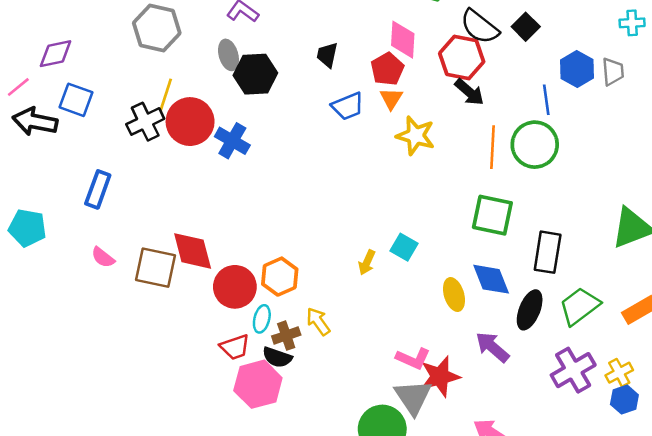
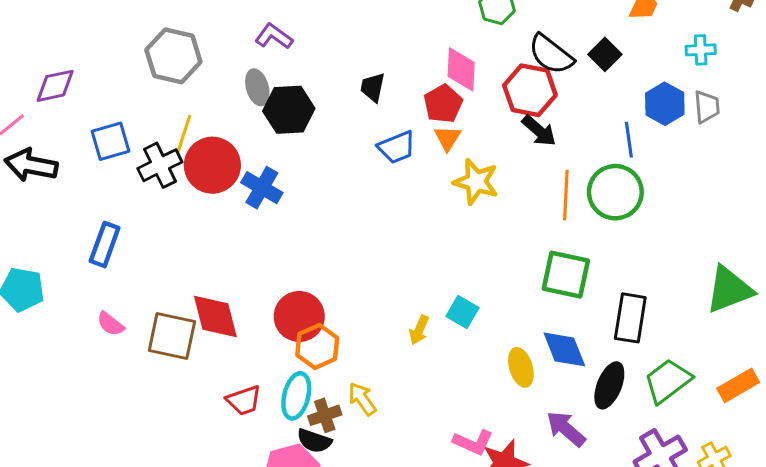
cyan cross: (632, 23) -> (701, 50), moved
blue square: (76, 100) -> (111, 141), moved, turned -36
red circle: (235, 287) -> (299, 316), moved
cyan ellipse: (262, 319) -> (296, 396), size x1.4
red trapezoid: (235, 347) -> (244, 400), moved

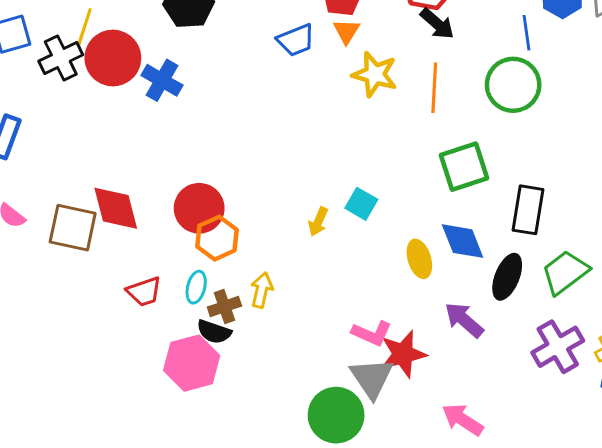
orange line: (566, 195) -> (434, 88), moved
green square: (566, 275) -> (464, 167), turned -30
cyan ellipse: (296, 396) -> (196, 287), size x0.7
yellow arrow: (362, 399) -> (262, 290), turned 48

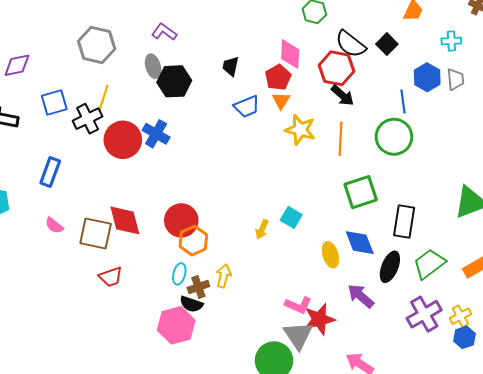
red circle: (113, 58) -> (123, 140), moved
red trapezoid: (144, 292) -> (111, 277), moved

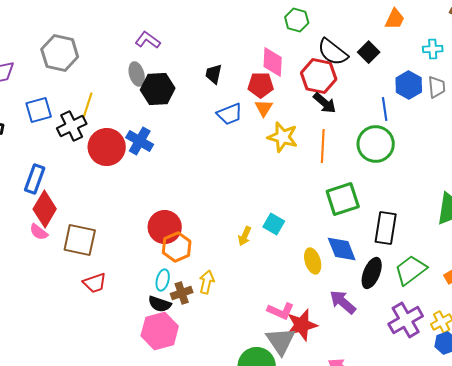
gray hexagon: (97, 45) -> (60, 53), moved
red pentagon: (278, 77) -> (261, 85), turned 30
red diamond: (125, 220) -> (45, 209), moved, turned 45
black semicircle: (191, 304) -> (160, 304), moved

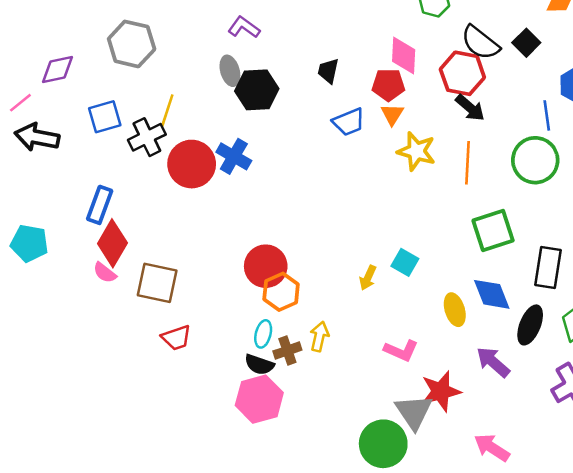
pink L-shape: (281, 311) -> (401, 351), moved

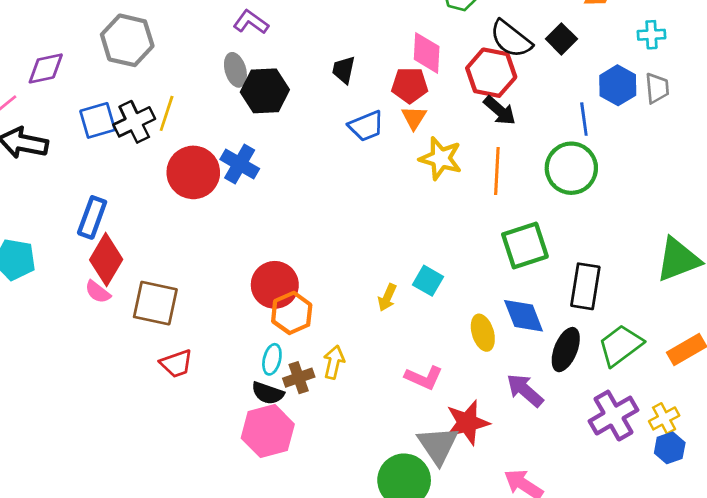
black cross: (147, 137) -> (134, 122), moved

